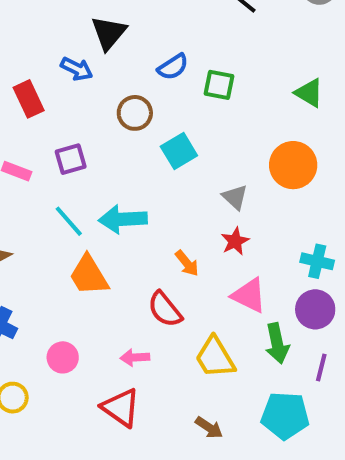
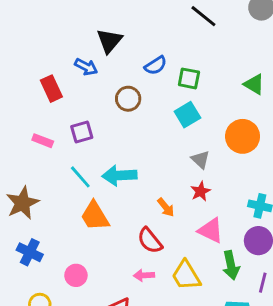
cyan square: (179, 151) -> (187, 115), moved
pink arrow: (135, 357) -> (144, 275), moved

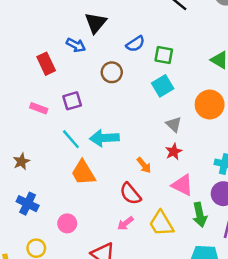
brown star: (22, 203) -> (21, 161), size x0.6
pink arrow: (144, 275) -> (125, 223), turned -35

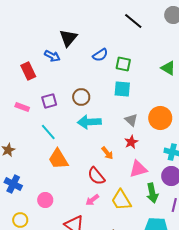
brown circle: (112, 72) -> (81, 97), moved
cyan square: (163, 86) -> (122, 89), turned 36
orange circle: (210, 105) -> (160, 118), moved
cyan arrow: (104, 138) -> (89, 122), moved
pink triangle: (182, 185) -> (138, 169), turned -42

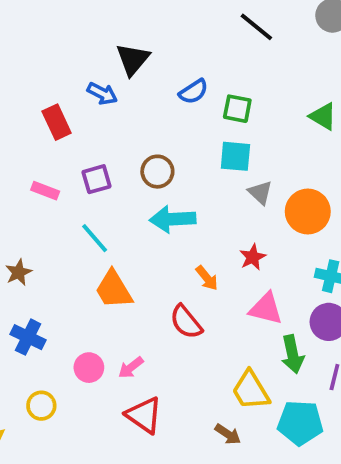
gray triangle: (131, 120) -> (260, 192), moved
pink triangle: (138, 169) -> (266, 309), turned 30
pink arrow: (92, 200) -> (131, 368), moved
yellow trapezoid: (121, 200) -> (251, 390), moved

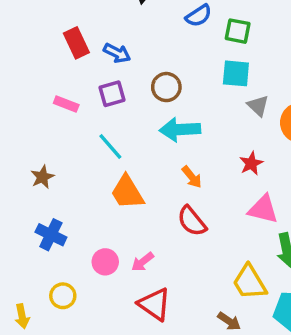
blue arrow: (102, 94) -> (117, 53), moved
orange arrow: (207, 278) -> (192, 177), moved

